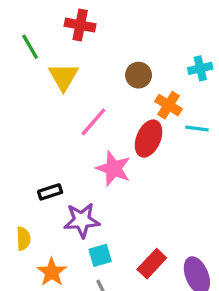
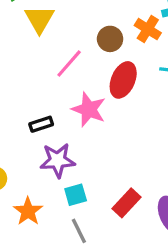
brown circle: (139, 75) -> (110, 39), moved
orange cross: (169, 105) -> (148, 29), moved
black rectangle: (50, 192) -> (41, 124), moved

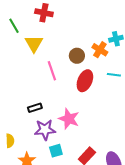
pink line: (69, 64) -> (52, 71), turned -60
pink star: (89, 109) -> (69, 119), moved

